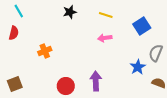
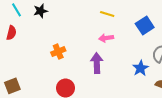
black star: (70, 12) -> (40, 11), moved
orange cross: (45, 51) -> (58, 52), moved
purple arrow: (96, 81) -> (97, 63), moved

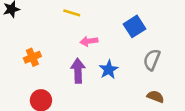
yellow line: (107, 14) -> (72, 13), moved
blue star: (141, 68) -> (109, 70), moved

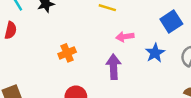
blue star: (109, 70) -> (155, 53), moved

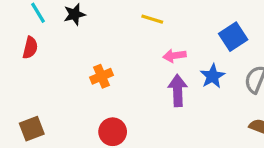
purple arrow: (114, 67) -> (178, 90), moved

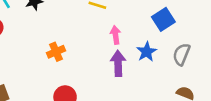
pink arrow: (174, 56) -> (116, 35), turned 90

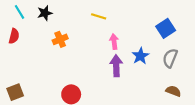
blue square: (163, 19) -> (166, 28), moved
orange cross: (56, 52) -> (60, 39), moved

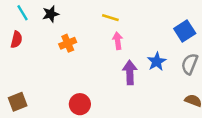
pink arrow: (114, 42) -> (118, 41), moved

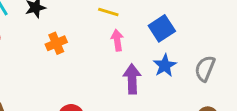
blue square: (185, 31) -> (162, 28), moved

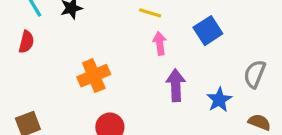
orange cross: (56, 43) -> (94, 76), moved, size x1.4
blue star: (165, 66) -> (219, 100), moved

